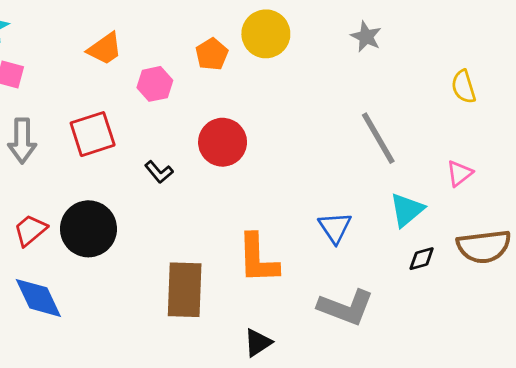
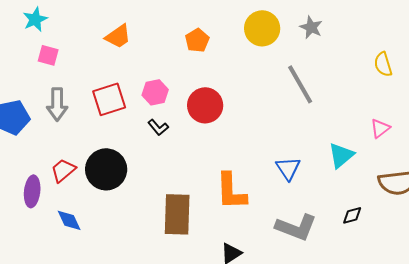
yellow circle: (266, 34) -> (262, 28), moved
pink hexagon: (155, 84) -> (155, 92), moved
gray line: (378, 138) -> (300, 84), moved
black diamond: (422, 259) -> (352, 215), moved
blue diamond: (38, 298) -> (69, 220), size x0.7

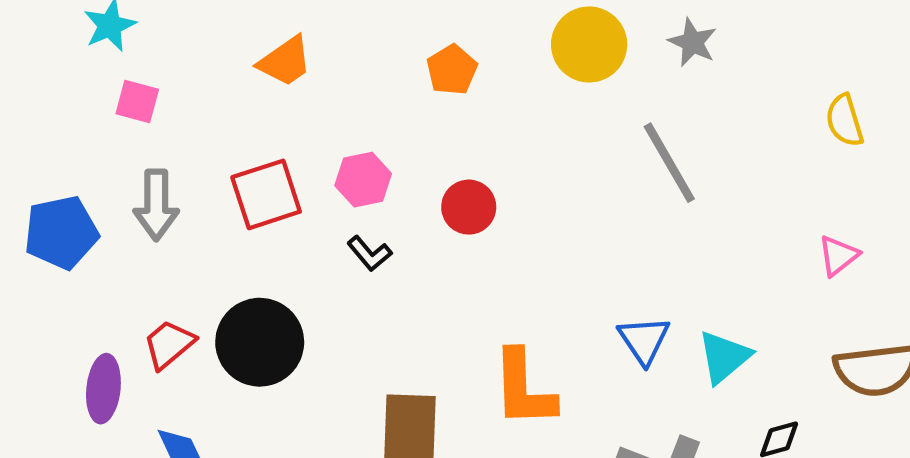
red circle: (205, 105) -> (469, 207), size x0.7
cyan triangle: (341, 155) -> (724, 357), moved

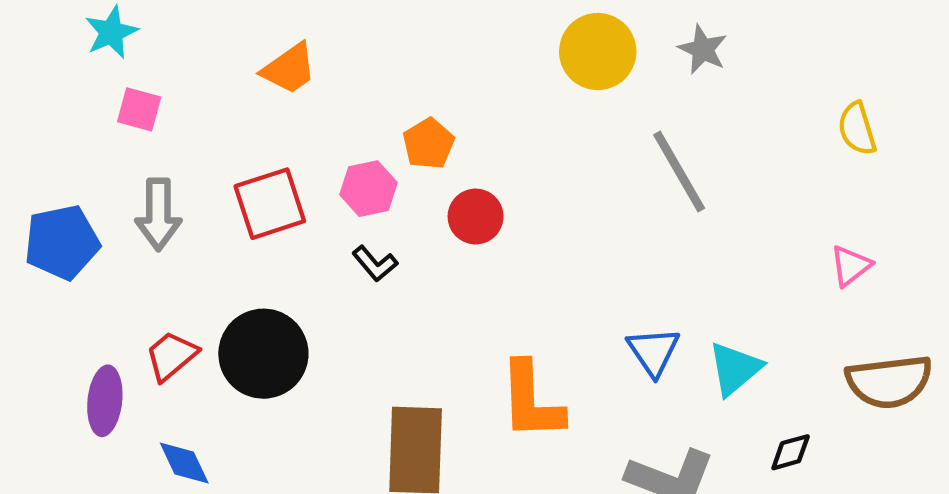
orange pentagon: (452, 70) -> (428, 144), moved

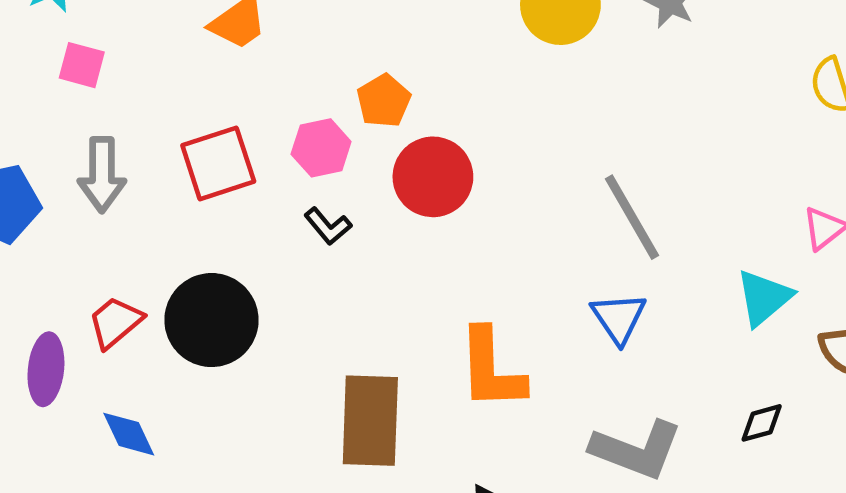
gray line: (679, 172) -> (632, 217), moved
red circle: (476, 217) -> (433, 177), size x1.4
cyan triangle: (735, 369) -> (764, 298), moved

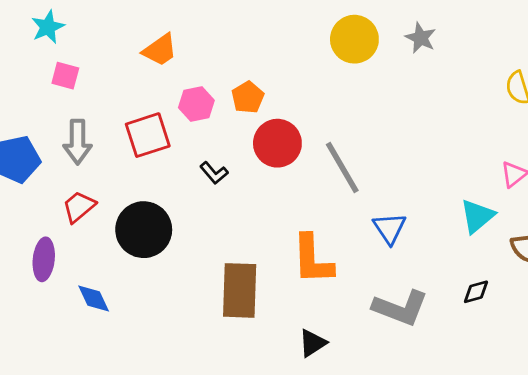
pink hexagon: (321, 148) -> (196, 104), moved
gray line: (632, 217) -> (342, 167), moved
red trapezoid: (115, 322) -> (79, 207), moved

